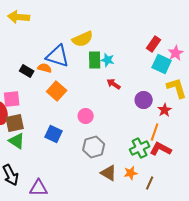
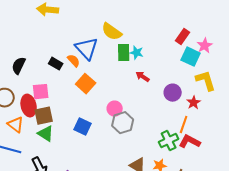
yellow semicircle: (83, 39) -> (112, 32), turned 60
blue triangle: (58, 56) -> (87, 49), turned 30
orange semicircle: (45, 68) -> (74, 61), turned 32
gray hexagon: (94, 147) -> (123, 123), moved

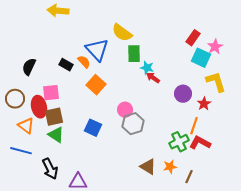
cyan star: (137, 53) -> (147, 68), moved

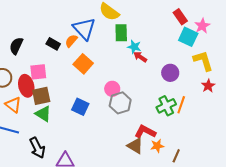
red rectangle: (193, 38) -> (180, 17), turned -70
orange semicircle: (84, 62) -> (71, 41), turned -96
red star: (204, 104) -> (208, 86), moved
green cross: (179, 142) -> (166, 106), moved
red L-shape: (200, 143) -> (145, 132), moved

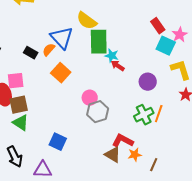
green rectangle: (121, 33) -> (99, 42), size x1.4
blue square: (80, 107) -> (58, 142), moved

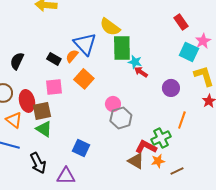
red rectangle: (158, 26) -> (181, 22), moved
pink square: (16, 81) -> (54, 87), moved
green cross: (144, 115) -> (161, 138), moved
brown line: (154, 165) -> (177, 171), turned 40

